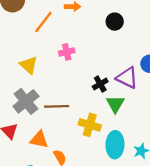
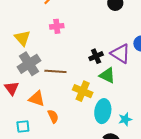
pink cross: (67, 52) -> (57, 26), moved
yellow triangle: (29, 65) -> (22, 38), moved
green triangle: (115, 104) -> (107, 75), turned -42

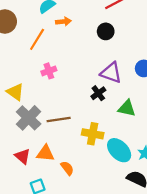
purple triangle: (120, 54) -> (111, 73), moved
green triangle: (107, 75) -> (127, 108), moved
red triangle: (12, 88) -> (23, 156), moved
cyan ellipse: (103, 111) -> (119, 150), turned -40

